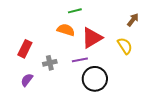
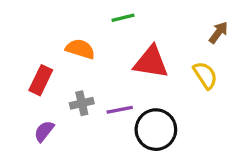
orange semicircle: (66, 30) -> (80, 49), moved
red triangle: (92, 38) -> (151, 62), turned 40
purple line: (80, 60) -> (120, 110), moved

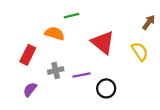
green line: (123, 18) -> (71, 16), moved
red triangle: (151, 62) -> (103, 42), turned 30
black circle: (156, 130) -> (106, 88), size x0.7

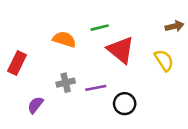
green line: (71, 16) -> (100, 28), moved
brown arrow: (149, 22) -> (174, 26), turned 40
red rectangle: (28, 55) -> (17, 63), moved

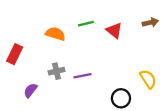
red triangle: (121, 50) -> (114, 30), moved, size x0.7
yellow semicircle: (164, 60) -> (148, 79), moved
black circle: (125, 104) -> (121, 98), moved

